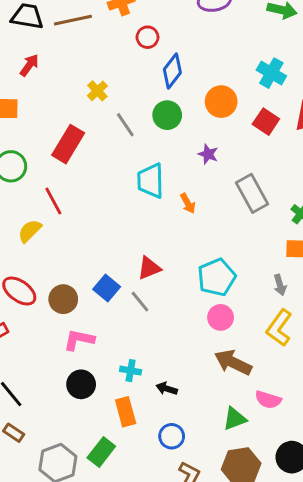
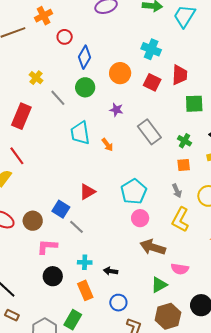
gray line: (140, 302) -> (76, 227), moved

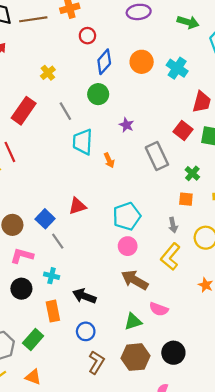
orange circle: (120, 73) -> (142, 62), moved
red square: (152, 82) -> (183, 130), moved
gray line: (58, 98) -> (65, 111), moved
cyan cross: (85, 262) -> (52, 276), moved
black arrow: (111, 271) -> (84, 296), size x1.5

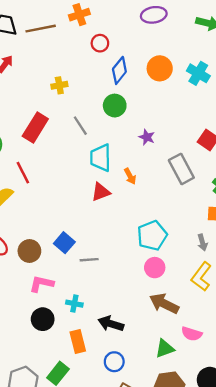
yellow cross: (48, 73) -> (59, 85), turned 32
red triangle: (77, 206) -> (101, 192), moved
gray line: (58, 241) -> (89, 260), moved, turned -56

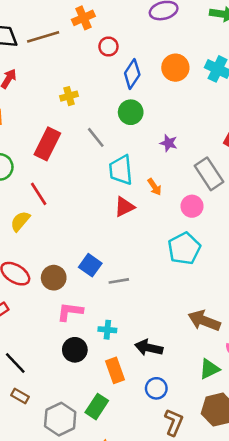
pink circle: (155, 268) -> (192, 206), moved

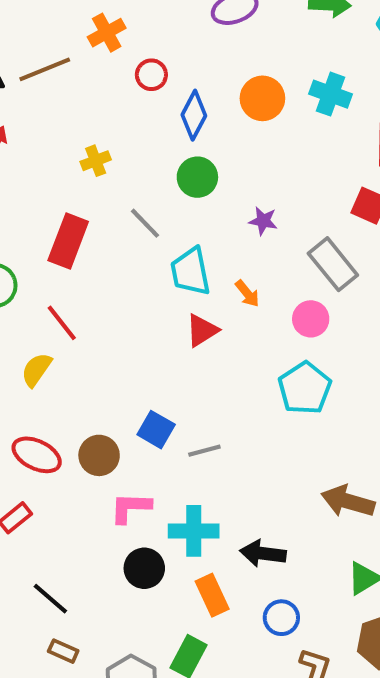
cyan cross: (107, 330) -> (194, 531), size x1.6

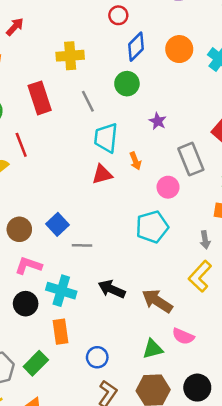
yellow cross: (96, 161) -> (70, 56), size x1.5
red rectangle: (68, 241) -> (40, 98), turned -56
black arrow: (263, 553) -> (112, 289), moved

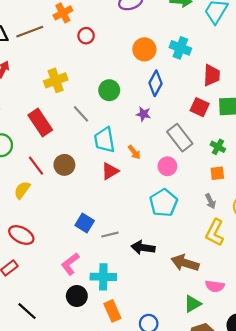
blue diamond: (136, 47) -> (156, 83), moved
brown circle: (19, 229) -> (64, 165), moved
pink L-shape: (28, 266) -> (70, 264), turned -40
black arrow: (112, 289) -> (143, 248), moved

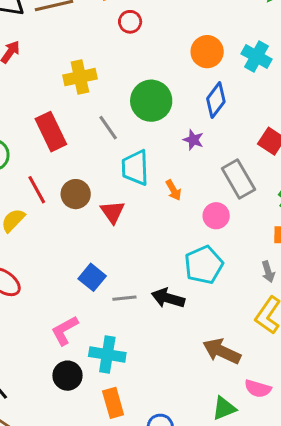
green circle: (109, 90) -> (151, 101), size x1.4
red triangle: (110, 171) -> (113, 212), moved, turned -42
black arrow: (143, 248) -> (168, 298), moved

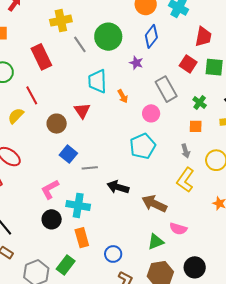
gray line: (108, 128) -> (80, 44), moved
brown circle: (76, 194) -> (57, 124), moved
black arrow: (168, 298) -> (118, 187), moved

